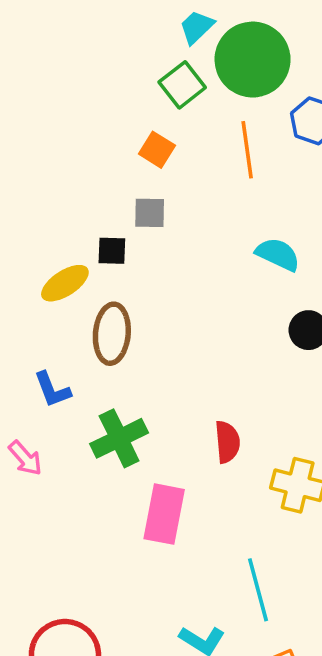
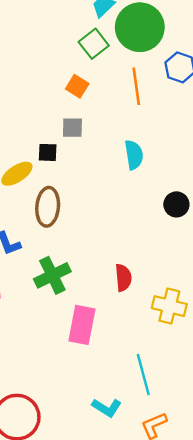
cyan semicircle: (278, 254) -> (134, 155), moved, turned 56

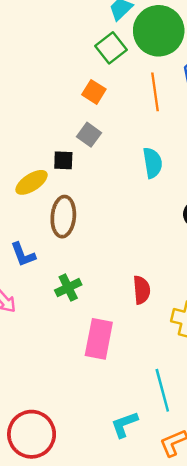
gray square: (72, 128) -> (89, 135), turned 35
green cross: (52, 275) -> (68, 288), size x0.7
cyan L-shape: (107, 408) -> (124, 424), turned 128

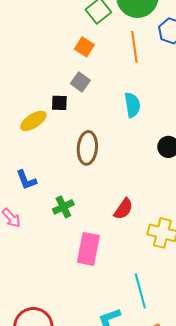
brown ellipse: (63, 217) -> (87, 148), moved
red semicircle: (142, 290) -> (123, 209), turned 40

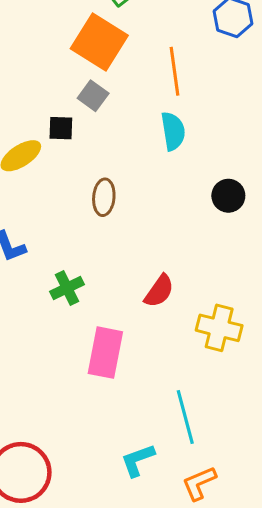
orange square: (84, 47) -> (99, 42), size x1.8
orange line: (134, 47) -> (175, 71), moved
brown ellipse: (87, 148) -> (104, 197), size x0.7

